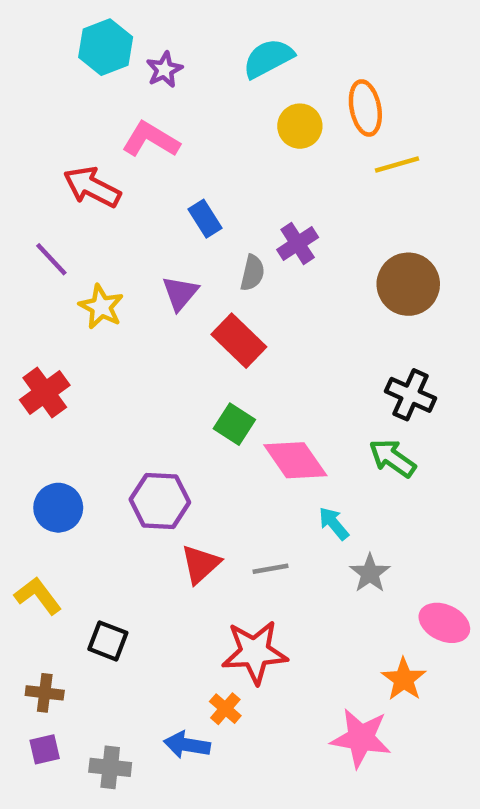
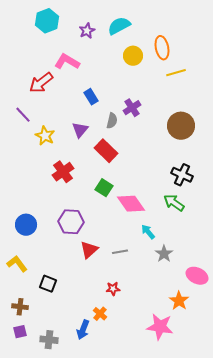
purple star: (164, 70) -> (87, 31), moved
red arrow: (92, 187) -> (41, 83), turned -65
red cross: (45, 393) -> (63, 172), moved
red star: (255, 652) -> (113, 289), size x0.5
blue arrow: (187, 745) -> (83, 330), turned -78

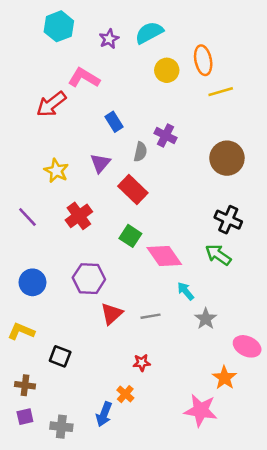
purple cross: (132, 108) -> (165, 136), turned -30
purple line: (23, 115) -> (27, 217), moved
yellow L-shape: (17, 264) -> (21, 331), turned -30

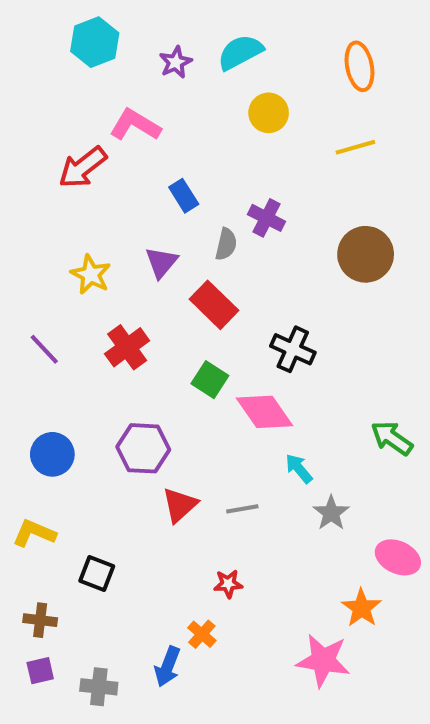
orange ellipse: (203, 60) -> (359, 66), moved
black cross: (228, 220) -> (293, 349), moved
green arrow: (218, 255) -> (392, 438), moved

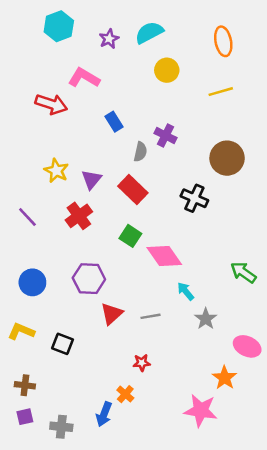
red arrow: (83, 167) -> (51, 104), turned -124
purple triangle: (161, 262) -> (91, 179), moved
black cross: (293, 349) -> (194, 198), moved
black square: (97, 574) -> (63, 344), moved

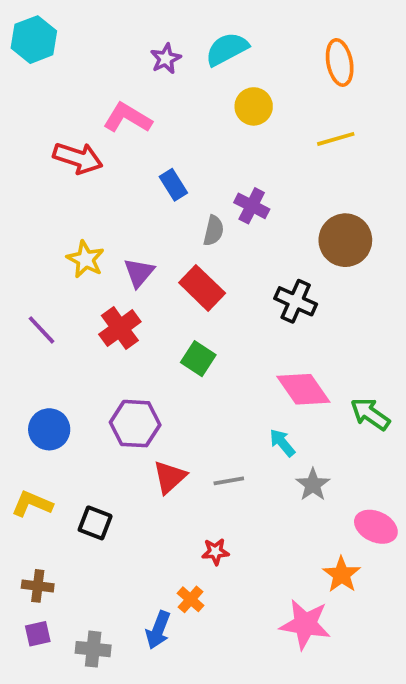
cyan hexagon: (59, 26) -> (34, 40), moved
pink diamond: (164, 256) -> (303, 389), moved

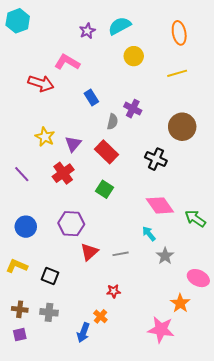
gray cross: (93, 649) -> (49, 312), moved

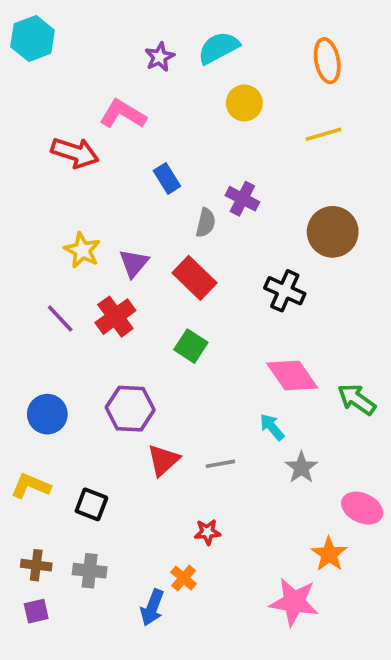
purple line: (22, 174) -> (60, 318), moved

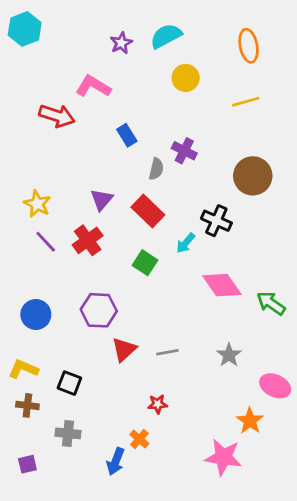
yellow star: (82, 250) -> (37, 204), moved
cyan arrow: (272, 427) -> (186, 243), moved, turned -100
brown cross: (36, 565) -> (27, 405), moved

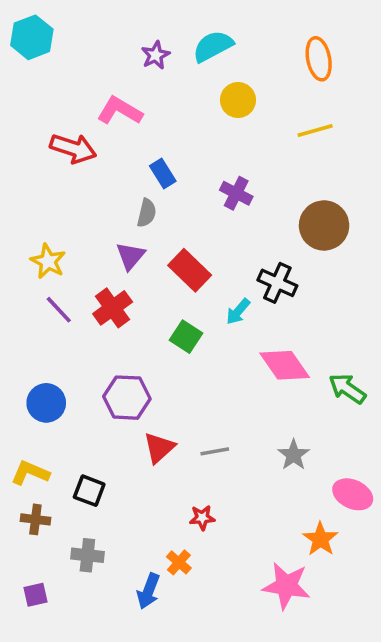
gray semicircle: (156, 169) -> (147, 213), moved

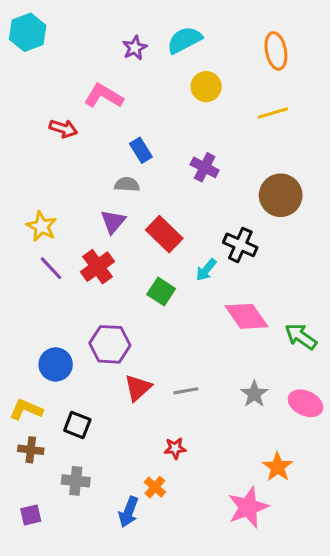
red arrow: (73, 148) -> (63, 129), size x0.7
gray semicircle: (147, 213) -> (127, 184), turned -100
blue circle: (46, 403) -> (56, 364), moved
pink ellipse: (353, 494) -> (305, 403), moved
pink star: (286, 586) -> (248, 507), turned -30

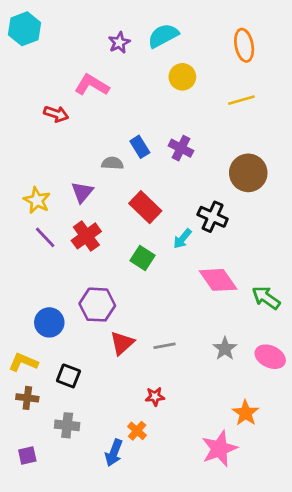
blue rectangle: (141, 150) -> (140, 147), moved
purple triangle: (113, 222) -> (82, 192), moved

